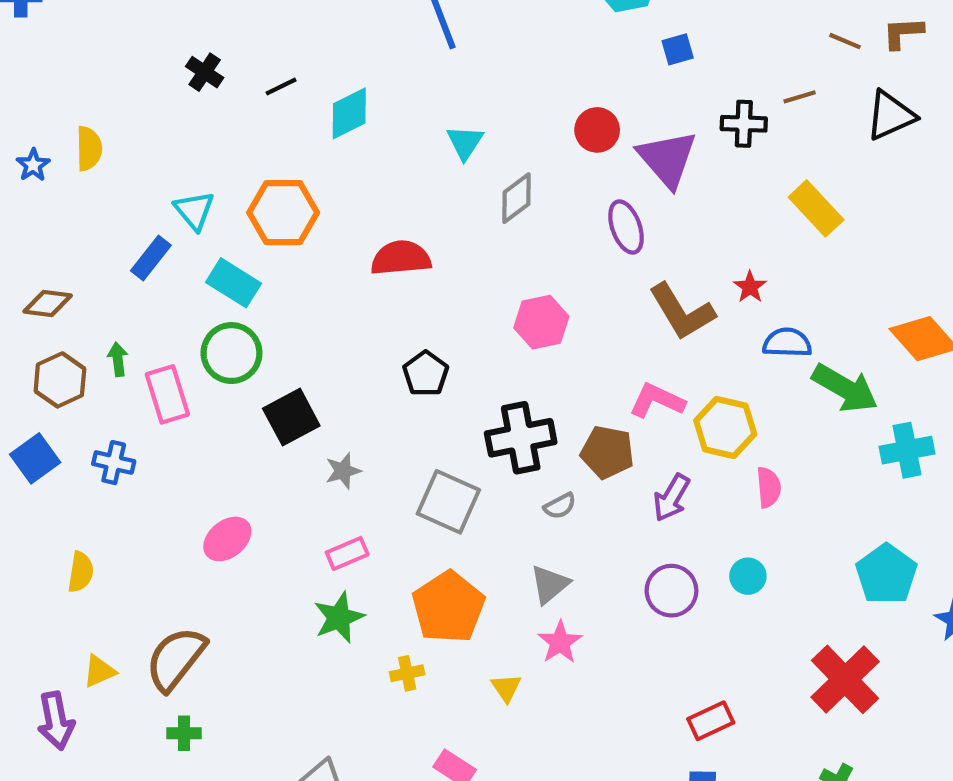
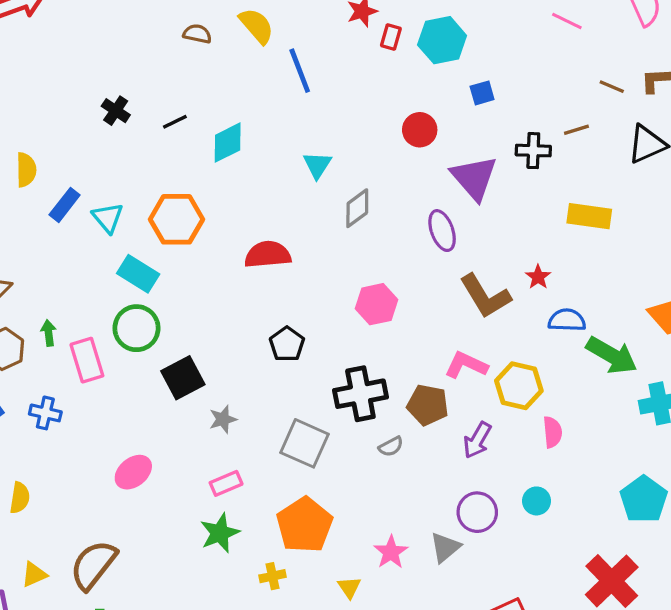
red circle: (597, 130) -> (420, 130), moved
yellow rectangle: (816, 208) -> (589, 216), turned -39
blue rectangle: (151, 258) -> (65, 205), moved
gray triangle: (550, 584) -> (445, 547), moved

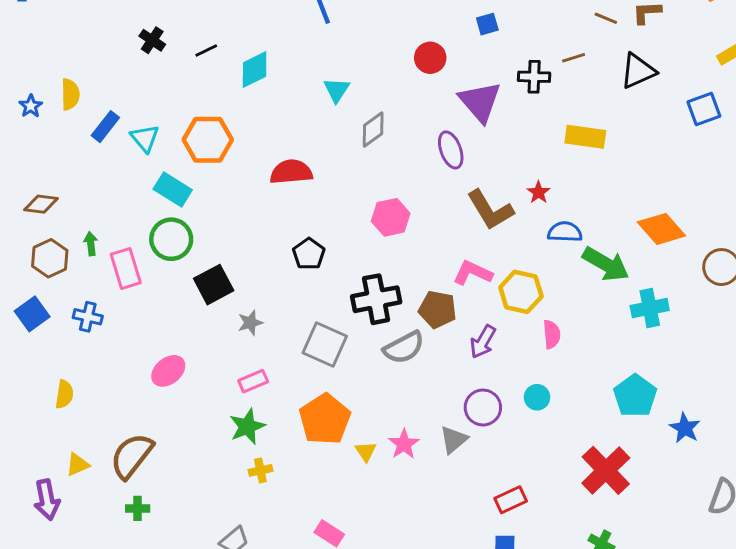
gray semicircle: (391, 447) -> (404, 348), size x1.8
yellow cross: (272, 576) -> (260, 470), moved
yellow triangle: (349, 587) -> (366, 451), moved

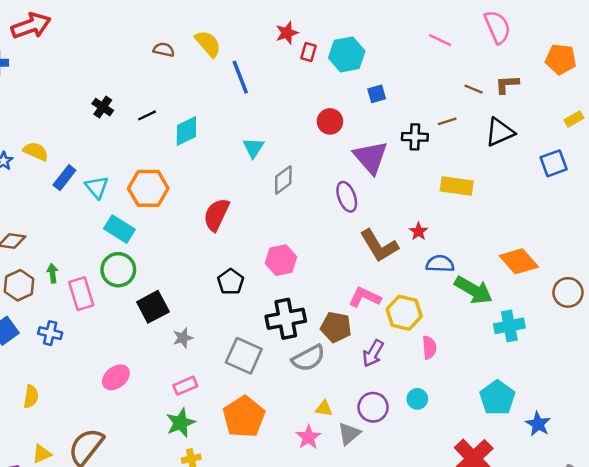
yellow semicircle: (70, 94) -> (36, 151), turned -65
red semicircle: (291, 172) -> (216, 215), turned -60
pink hexagon: (391, 217) -> (281, 260), moved
yellow triangle: (366, 451) -> (324, 408), moved, turned -48

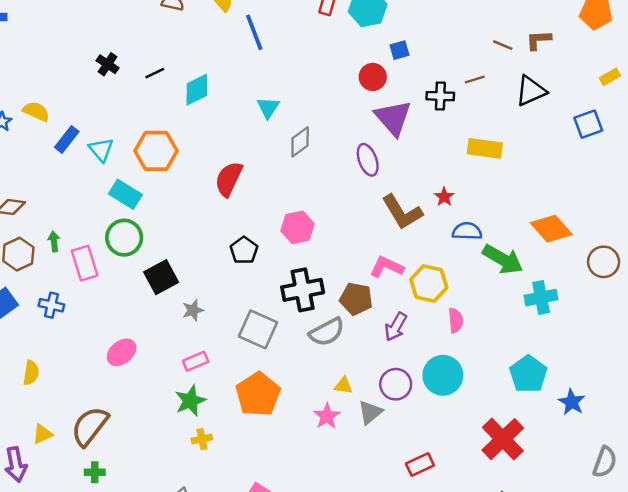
red circle: (330, 121) -> (373, 77), moved
cyan circle: (417, 399) -> (443, 375), size x1.8

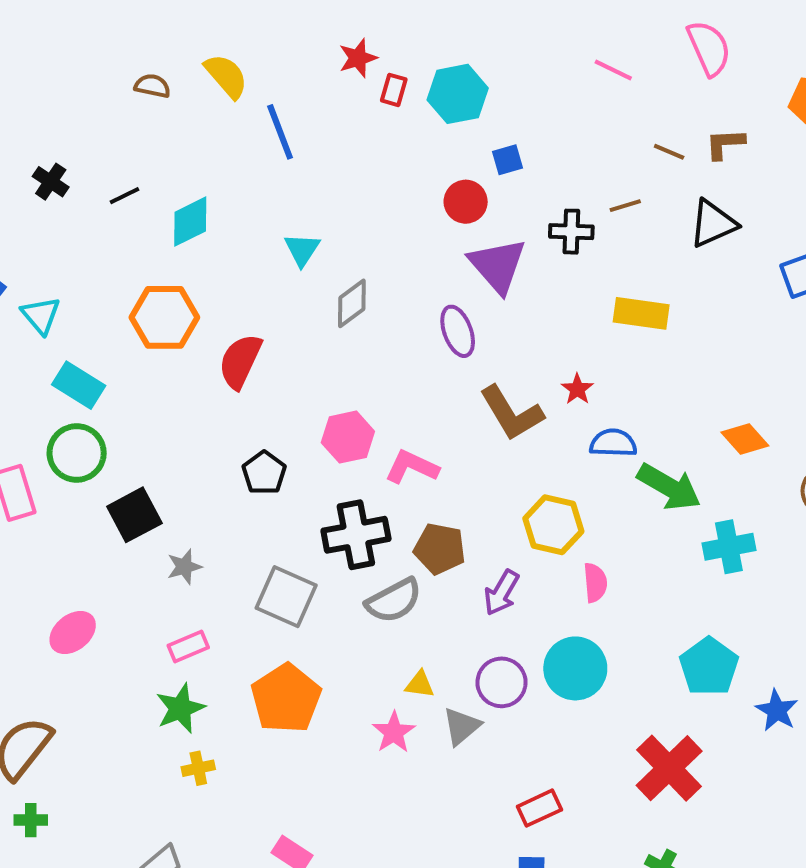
orange hexagon: (156, 151) -> (164, 317), moved
orange diamond: (551, 229) -> (745, 439), size x0.7
pink L-shape: (387, 267) -> (412, 467), moved

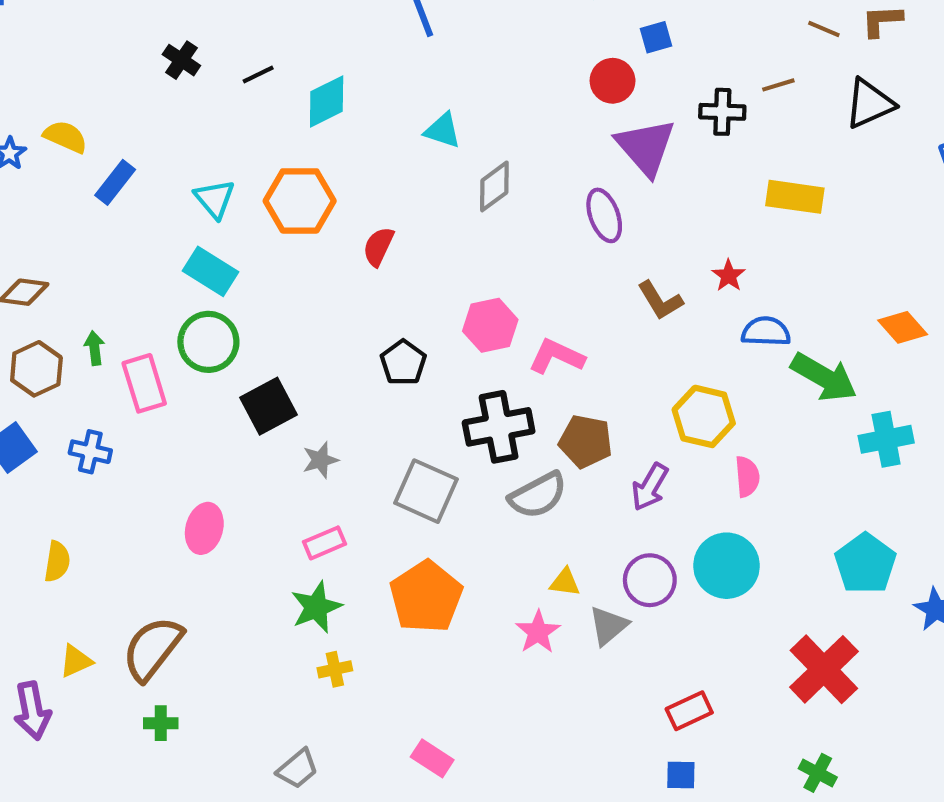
cyan triangle: (302, 250) -> (443, 131), turned -45
cyan triangle: (41, 315) -> (215, 199), moved
red semicircle: (240, 361) -> (378, 247), size x0.7
brown L-shape: (511, 413) -> (660, 300), size x0.7
pink ellipse: (73, 633) -> (204, 528), turned -36

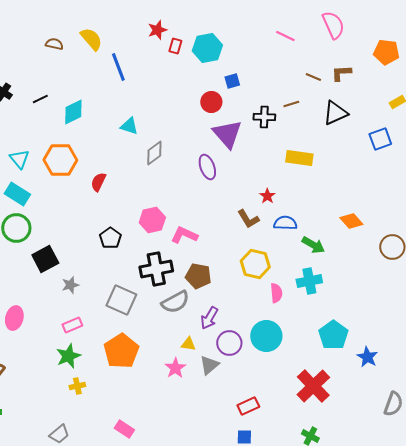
brown L-shape: (660, 300) -> (248, 219), moved
green arrow: (824, 377) -> (313, 245), size x0.7
cyan cross: (886, 439) -> (309, 281), moved
purple arrow: (650, 487) -> (209, 318), moved

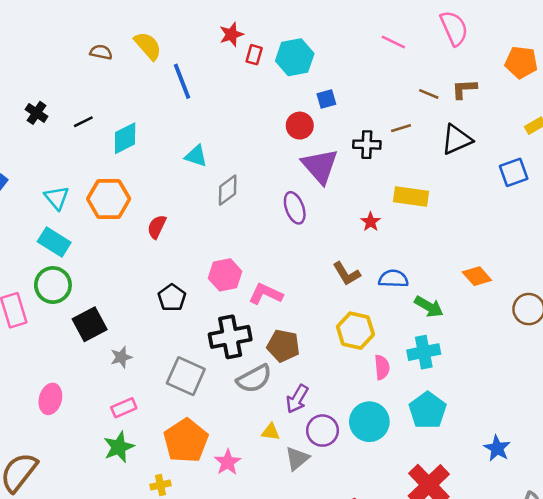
red star: (267, 196) -> (371, 222), moved
cyan pentagon: (333, 335) -> (428, 410), moved
pink star: (175, 368) -> (228, 462), moved
yellow cross: (77, 386) -> (161, 485), moved

